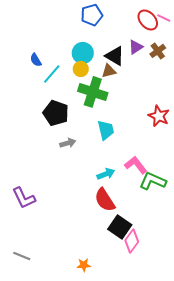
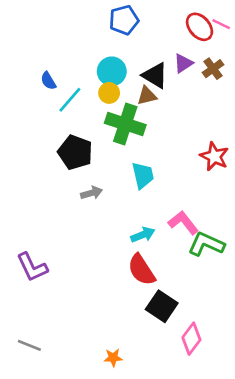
pink diamond: (132, 241) -> (191, 339), moved

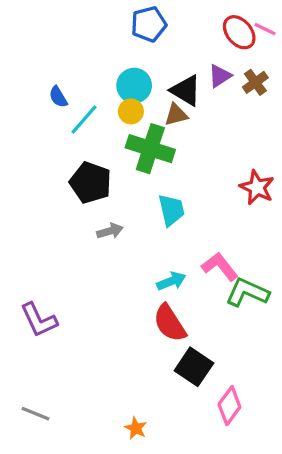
orange star: (113, 358) -> (136, 428), turned 30

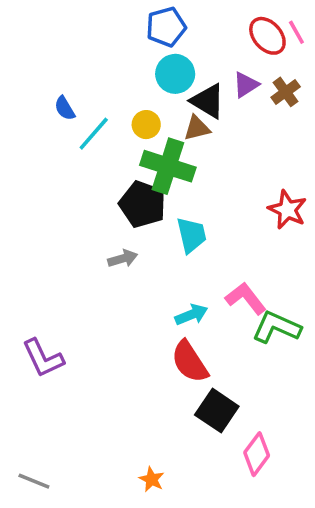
pink line: (265, 29) -> (296, 32), turned 35
cyan circle: (134, 86) -> (175, 74), moved
black pentagon: (90, 183) -> (143, 204), moved
gray line: (36, 414) -> (34, 481), moved

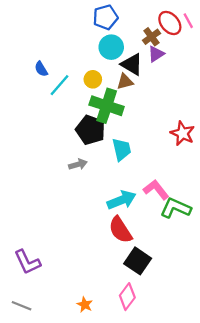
brown cross: (286, 92) -> (151, 37), moved
cyan arrow: (191, 315) -> (122, 200), size x1.4
purple L-shape: (43, 358) -> (27, 262), moved
pink diamond: (257, 454) -> (127, 297), moved
orange star: (152, 479) -> (85, 305), moved

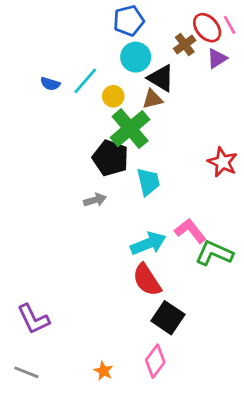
purple triangle: (156, 54) -> (217, 58), moved
blue semicircle: (41, 69) -> (50, 84), turned -42
cyan line: (59, 85) -> (85, 81), moved
green cross: (107, 106) -> (130, 129), turned 32

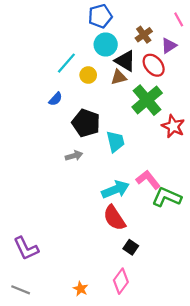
red ellipse: (207, 28) -> (154, 65), moved
blue semicircle: (50, 84) -> (55, 99), moved, turned -64
green cross: (130, 129) -> (147, 100), moved
black square: (168, 318) -> (131, 247), size x0.6

